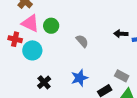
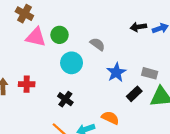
red cross: (15, 39) -> (27, 84), moved
cyan circle: (32, 50) -> (72, 63), moved
blue star: (79, 78) -> (116, 72), moved

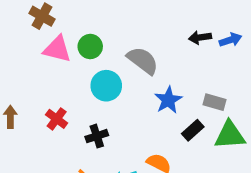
gray semicircle: (97, 44) -> (143, 60), size x1.5
red cross: (27, 84) -> (57, 119), moved, turned 35
black cross: (65, 99) -> (97, 136), turned 35

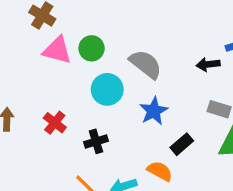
black arrow: (200, 37) -> (208, 64), moved
blue star: (168, 100) -> (154, 111), moved
black rectangle: (193, 130) -> (182, 144), moved

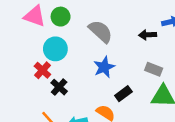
cyan circle: (107, 89) -> (55, 49), moved
red cross: (55, 123) -> (42, 70), moved
black cross: (96, 141) -> (59, 87), turned -35

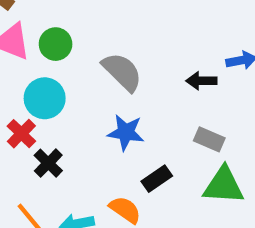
blue star: (104, 67) -> (126, 132), turned 30

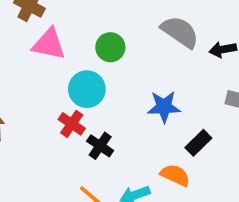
green circle: (56, 44) -> (110, 47), moved
gray semicircle: (122, 72) -> (180, 32), moved

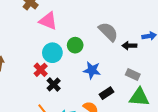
pink triangle: (49, 44) -> (48, 21), moved
green circle: (110, 47) -> (75, 45), moved

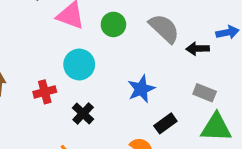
green circle: (75, 45) -> (113, 24), moved
red cross: (41, 70) -> (45, 92), moved, turned 32
blue star: (92, 70) -> (141, 89), turned -30

